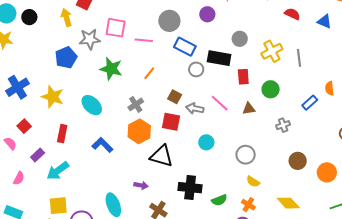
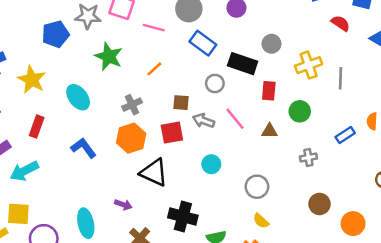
gray circle: (196, 69) -> (215, 83), moved
brown square: (175, 97) -> (181, 103), turned -32
red square: (171, 122) -> (172, 133), turned -30

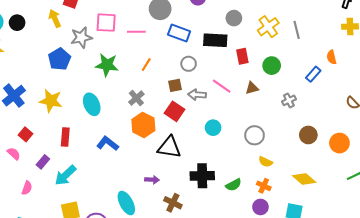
gray circle: (215, 83) -> (189, 64), moved
cyan ellipse: (78, 97) -> (92, 104), turned 30
red square: (172, 133) -> (175, 111), turned -30

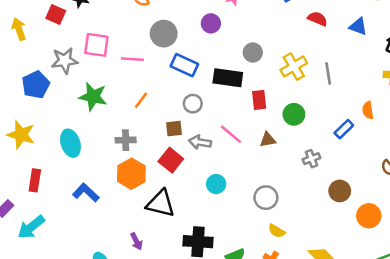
yellow arrow: (55, 18) -> (19, 29), moved
gray cross: (136, 98) -> (126, 140), turned 35
brown circle: (308, 135) -> (340, 191), moved
purple arrow: (152, 180) -> (136, 241), turned 56

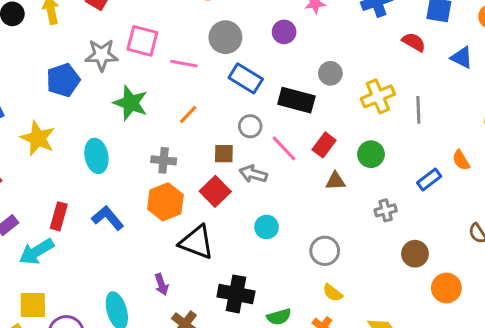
red rectangle: (259, 100) -> (324, 145), moved, turned 36
orange semicircle: (368, 110) -> (461, 160), turned -30
pink line: (231, 134) -> (284, 148), moved
red rectangle: (35, 180) -> (59, 216), moved

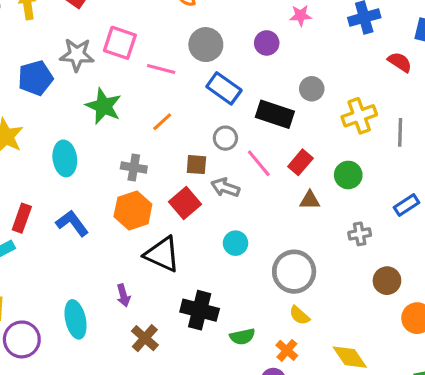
gray circle: (325, 251) -> (294, 272), size x1.4

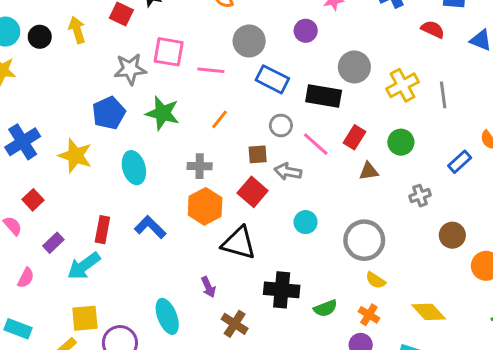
blue pentagon: (35, 78) -> (109, 113), moved
gray circle: (312, 89) -> (354, 67), size x1.4

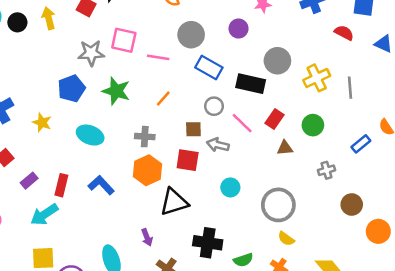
yellow star: (75, 156) -> (42, 123), size x0.7
cyan ellipse: (134, 168) -> (90, 135), turned -55
red square: (253, 192) -> (188, 160), turned -35
purple rectangle: (53, 243) -> (29, 181), moved
black triangle: (239, 243) -> (174, 202), turned -36

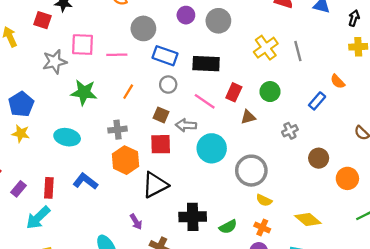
gray circle: (277, 61) -> (218, 21), moved
blue pentagon: (71, 89) -> (21, 104), moved
gray circle: (214, 106) -> (168, 85), moved
brown square: (193, 129) -> (161, 115), turned 35
cyan circle: (230, 187) -> (212, 148), moved, size x1.6

